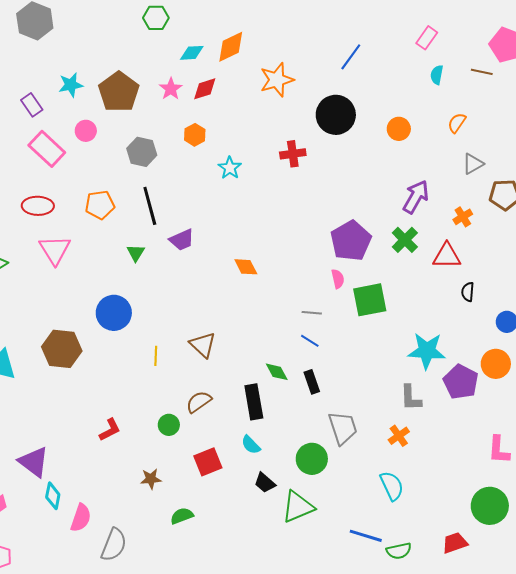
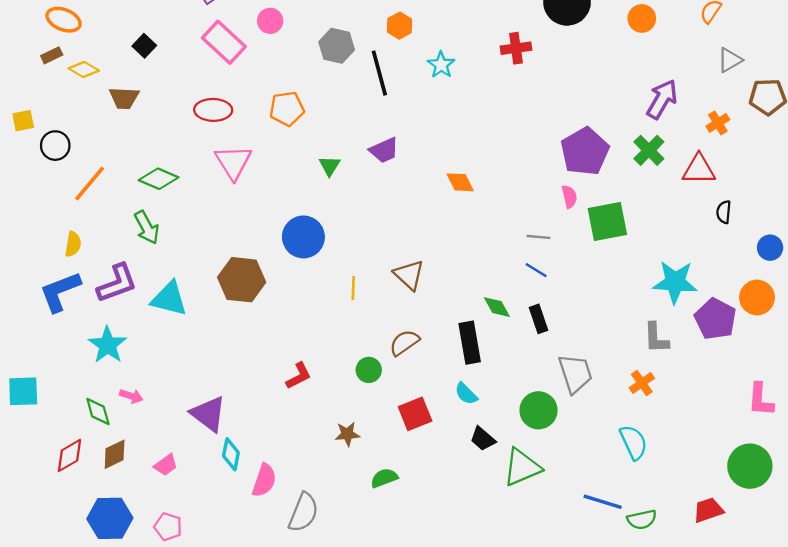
black line: (150, 206) -> (379, 73), moved

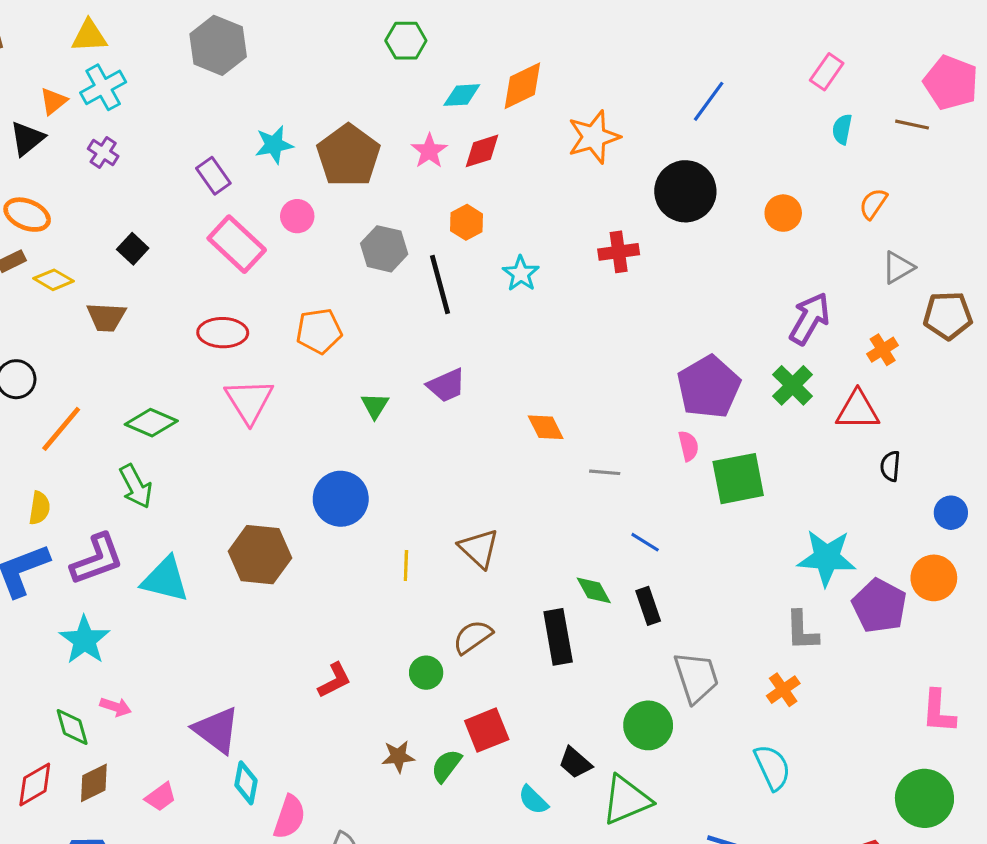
gray line: (539, 237) -> (605, 472), moved
cyan semicircle: (466, 394) -> (533, 800), moved
green semicircle: (384, 478) -> (446, 766), moved, turned -32

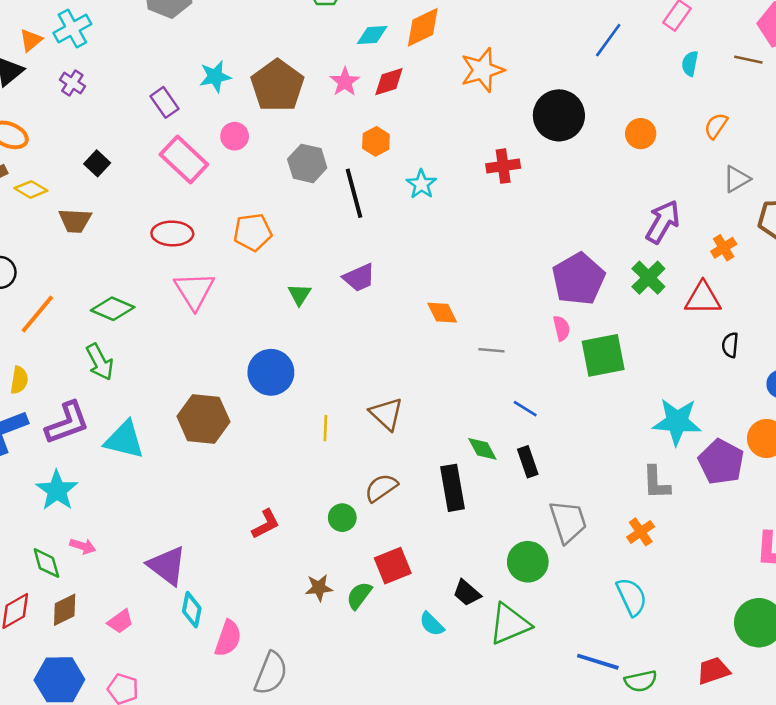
blue line: (709, 101) -> (608, 40), moved

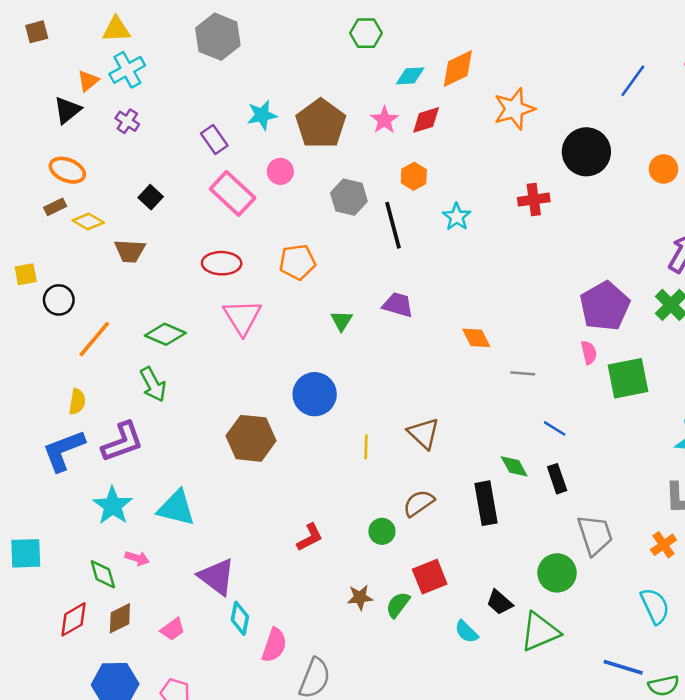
purple trapezoid: (359, 278) -> (398, 305), turned -140
cyan triangle: (124, 440) -> (176, 508), moved

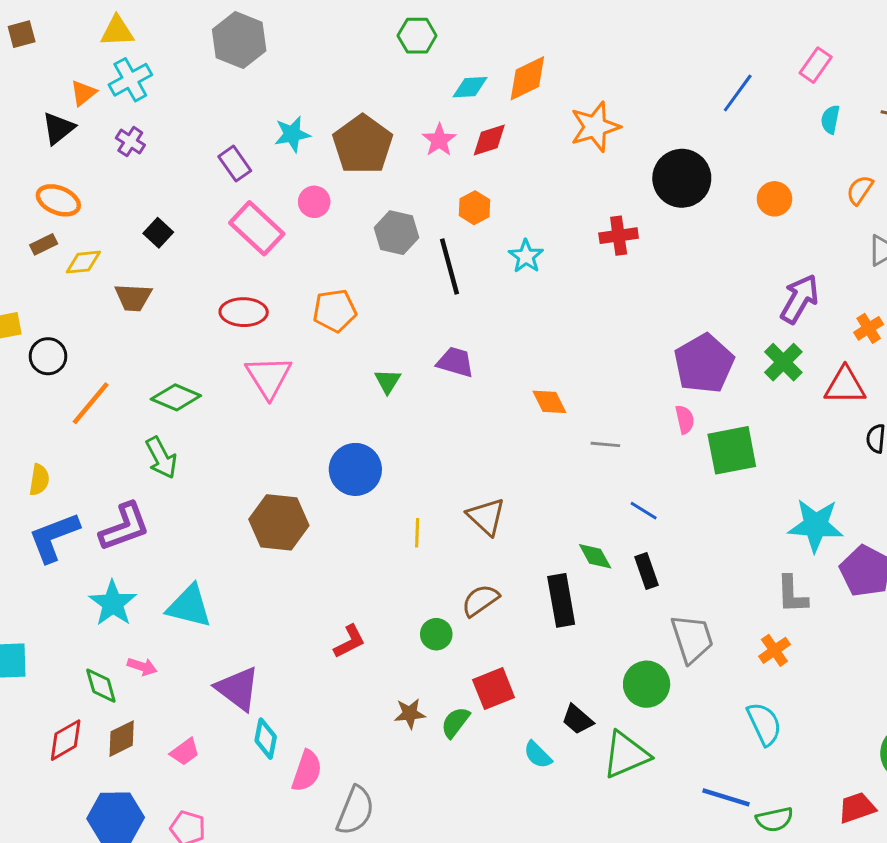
yellow diamond: (88, 222) -> (83, 262), turned -36
yellow semicircle: (77, 402) -> (39, 480), moved

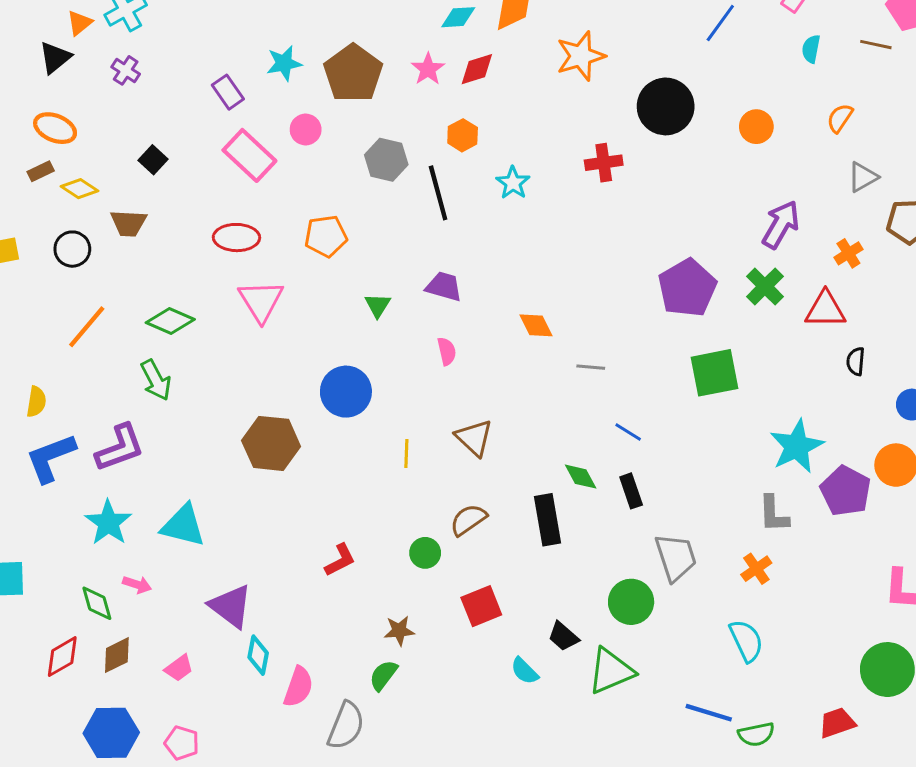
yellow diamond: (83, 262) -> (80, 189), turned 39
black circle: (48, 356) -> (72, 249), moved
pink semicircle: (685, 419) -> (447, 351), moved
cyan star: (816, 525) -> (797, 446), turned -30
green semicircle: (455, 722) -> (383, 675), moved

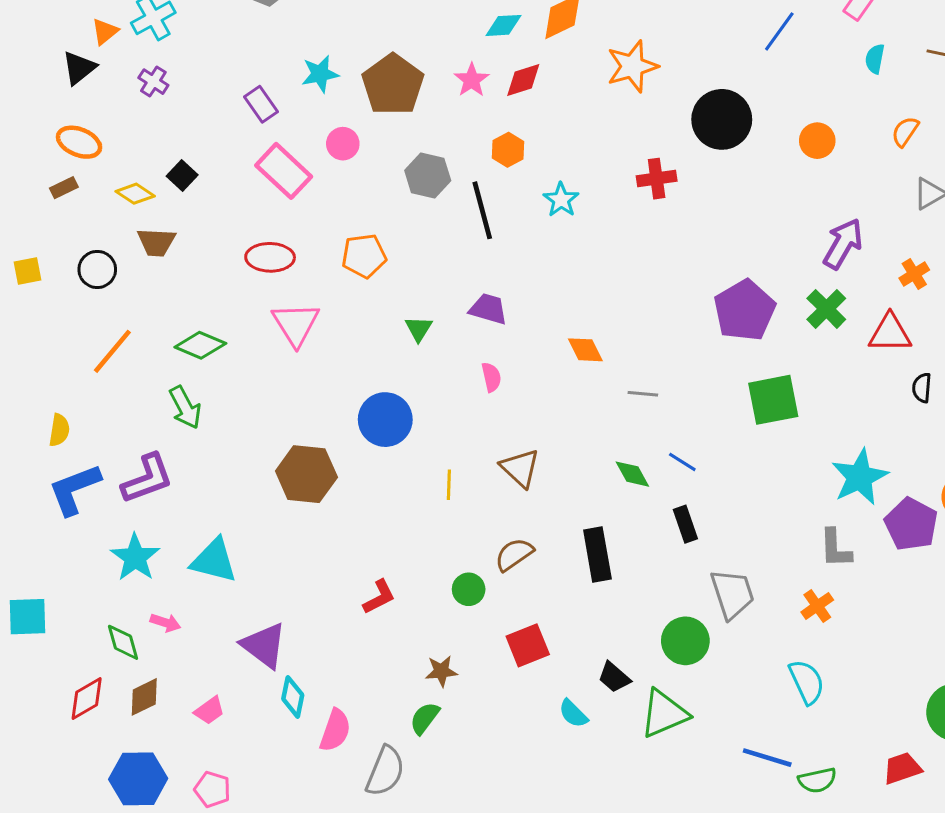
yellow diamond: (80, 189) -> (135, 194), moved
green diamond: (581, 477) -> (632, 474), moved

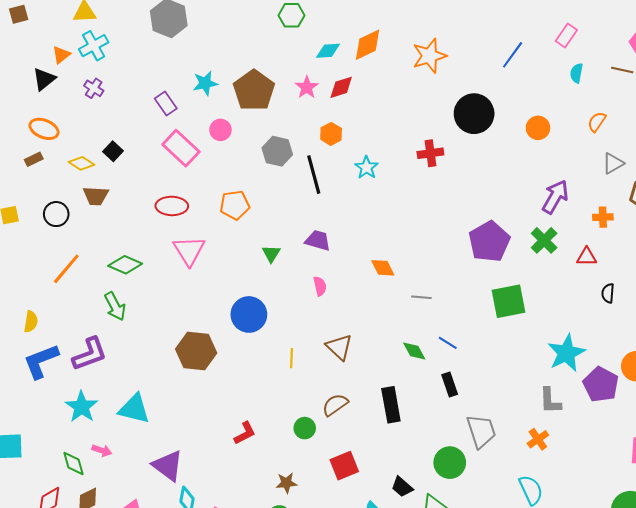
orange star: (632, 66) -> (429, 56), moved
orange cross: (914, 274) -> (603, 217), turned 30
red triangle: (890, 333) -> (587, 257), size x0.7

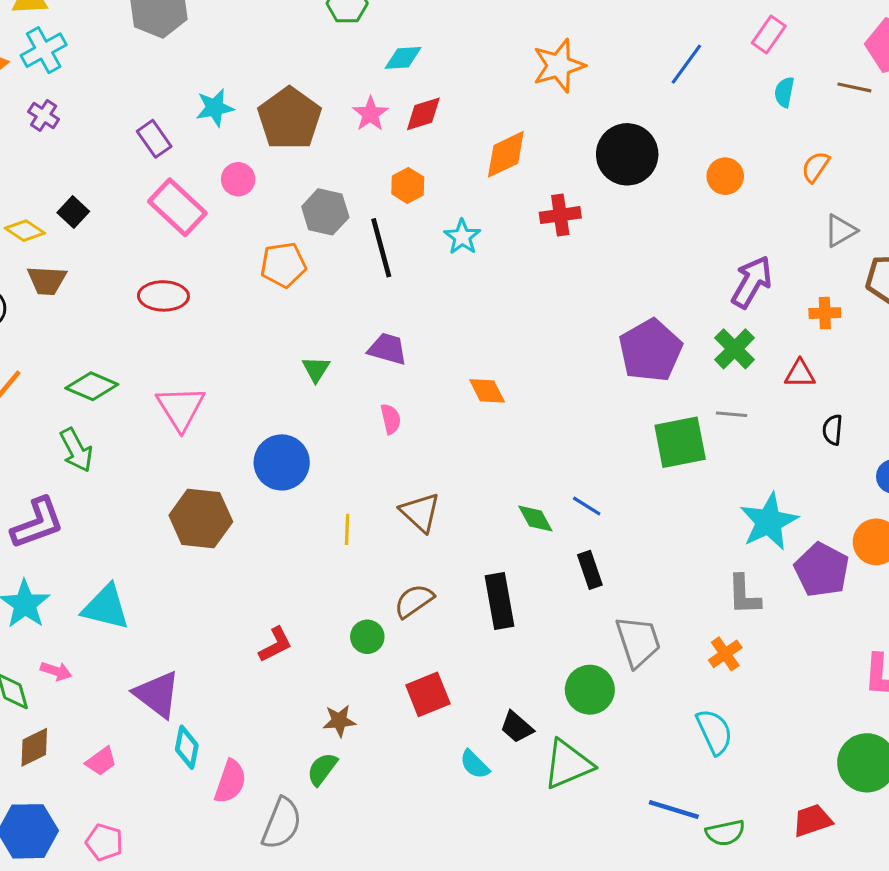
orange diamond: (368, 45) -> (506, 154), moved
orange pentagon: (235, 205) -> (283, 265), moved
pink triangle: (189, 251) -> (181, 408), moved
gray line: (421, 297) -> (731, 414), moved

